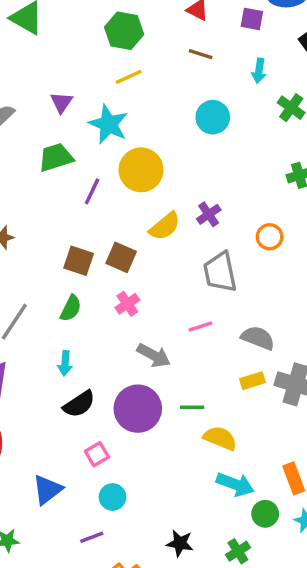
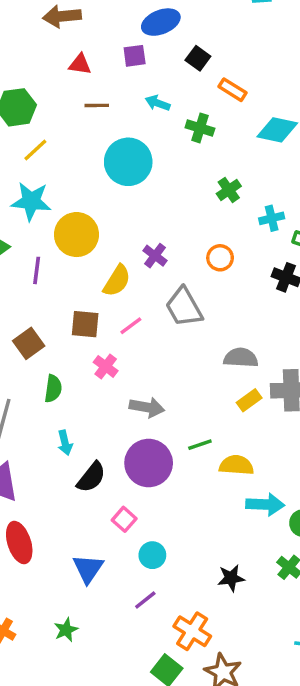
cyan arrow: (259, 71) -> (158, 103), turned 120
cyan circle: (213, 117) -> (128, 162), size x1.4
brown square: (79, 261) -> (29, 343), moved, turned -36
pink line: (200, 327) -> (131, 326), moved

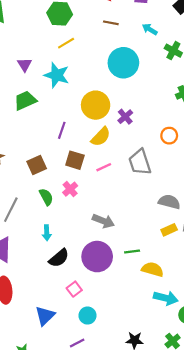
yellow circle: (76, 235) -> (96, 105), moved
purple cross: (155, 256) -> (125, 117), moved
purple line: (37, 270) -> (62, 130), moved
pink cross: (106, 366) -> (70, 189), moved
green semicircle: (53, 389) -> (46, 197), turned -48

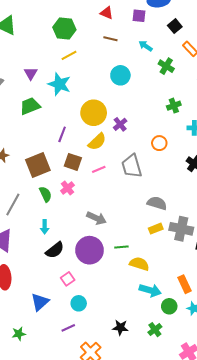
cyan circle: (123, 63) -> (120, 75), size x0.7
brown square: (37, 165) -> (38, 165), size x1.4

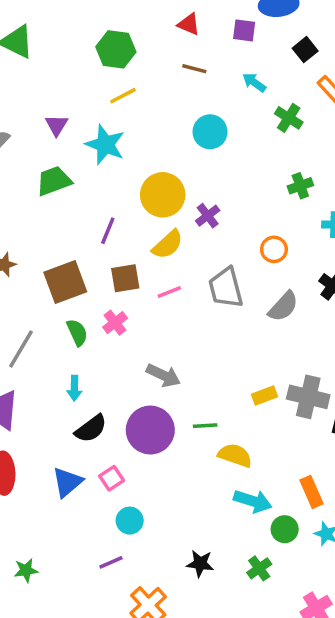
brown square: (73, 162) -> (125, 278), turned -30
gray semicircle: (157, 203) -> (283, 306), moved, turned 114
blue triangle: (40, 302) -> (67, 482), moved

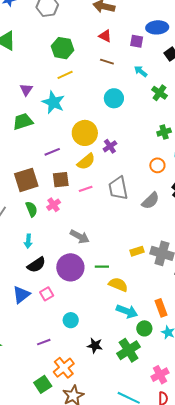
purple line: (108, 231) -> (52, 152), turned 42
orange circle: (274, 249) -> (157, 165), moved
cyan circle: (130, 521) -> (71, 320), moved
green cross: (259, 568) -> (129, 350), size x1.6

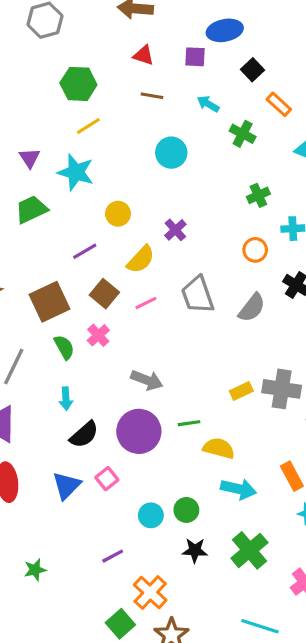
yellow circle: (85, 133) -> (118, 214), moved, size x0.6
brown square: (61, 180) -> (104, 294), turned -36
green circle: (144, 328) -> (186, 510), moved

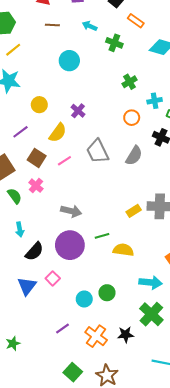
cyan arrow: (238, 489) -> (151, 282), moved
black star: (195, 550) -> (126, 335), moved
orange cross: (150, 592) -> (96, 336), moved

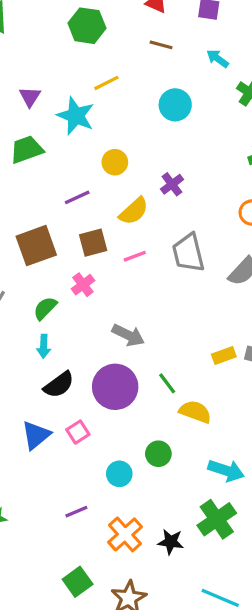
yellow line: (13, 50) -> (106, 83), moved
brown square: (37, 158) -> (93, 243), turned 30
green semicircle: (15, 196) -> (45, 308), moved, turned -112
green line: (102, 236) -> (167, 383), turned 56
green circle: (107, 293) -> (158, 454), moved

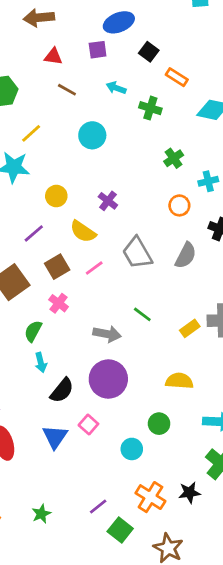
brown line: (161, 45) -> (67, 90), turned 30
yellow semicircle: (134, 211) -> (83, 232), turned 92
green line: (167, 383) -> (142, 314), moved
purple line: (76, 512) -> (98, 506), moved
green square: (78, 582) -> (120, 530), moved

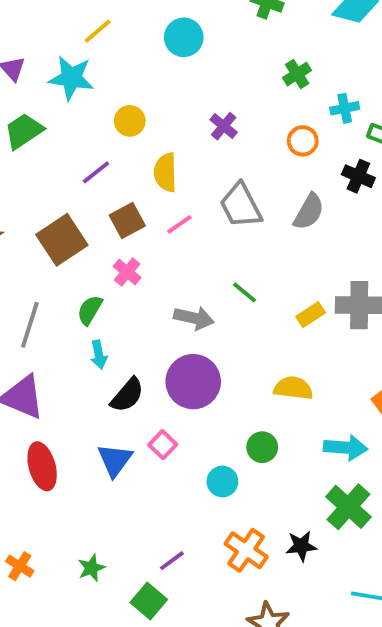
purple cross: (108, 201) -> (224, 126), moved
yellow semicircle: (83, 232) -> (165, 172), turned 52
green square: (120, 530) -> (149, 601), moved

